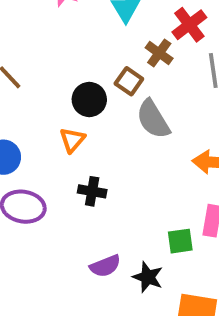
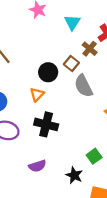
black cross: (92, 191) -> (46, 124), size x1.5
green square: (180, 241) -> (94, 156), turned -32
purple semicircle: (105, 266) -> (37, 166), moved

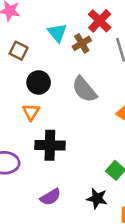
cyan triangle: (72, 22) -> (57, 33), moved
brown cross: (90, 49) -> (82, 43), turned 32
brown square: (71, 64) -> (19, 51), moved

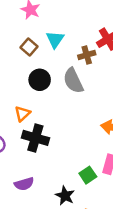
cyan triangle: (57, 33) -> (55, 39), moved
gray semicircle: (84, 89) -> (73, 81), moved
orange triangle: (31, 112) -> (22, 114), moved

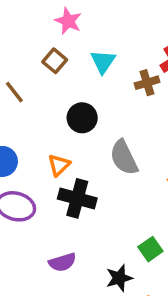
brown square: (29, 47) -> (55, 61), moved
gray semicircle: (73, 81) -> (124, 158), moved
black star: (65, 196) -> (119, 278), turned 30

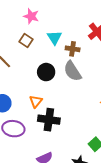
brown cross: (147, 83) -> (73, 49), moved, turned 32
gray semicircle: (124, 158) -> (72, 71), moved

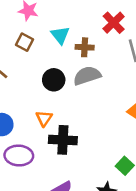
gray semicircle: (72, 71) -> (87, 76), turned 110

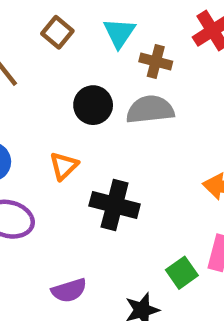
black cross: (63, 140) -> (115, 205), moved

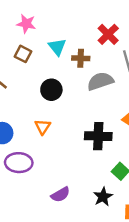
gray semicircle: (150, 110) -> (100, 81), moved
black cross: (115, 205) -> (98, 136), moved

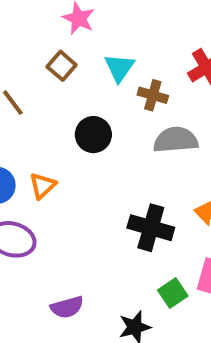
orange triangle: (43, 127) -> (43, 186), moved

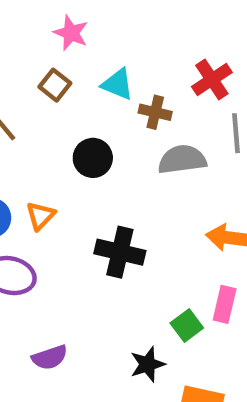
cyan triangle: (119, 68) -> (118, 84), turned -40
black cross: (151, 228) -> (120, 252), moved
purple semicircle: (67, 307) -> (50, 357), moved

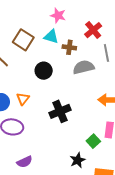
pink star: (71, 33) -> (58, 15), moved
brown square: (55, 85) -> (23, 40), size x1.5
black cross: (120, 252) -> (60, 111), turned -30
purple semicircle: (50, 357) -> (25, 162), moved

